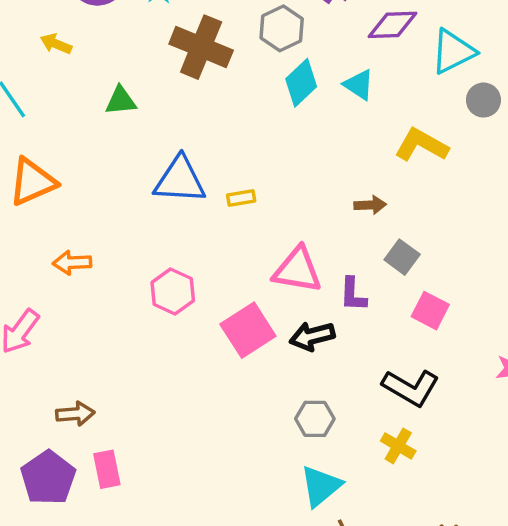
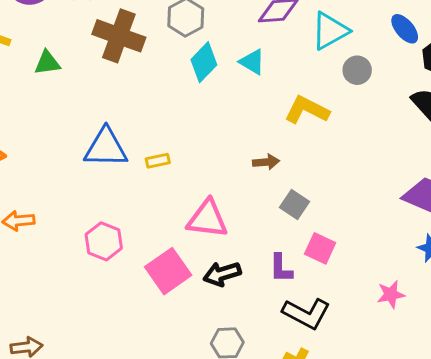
green triangle: (121, 101) -> (47, 63), moved
purple L-shape: (353, 294) -> (281, 268), moved

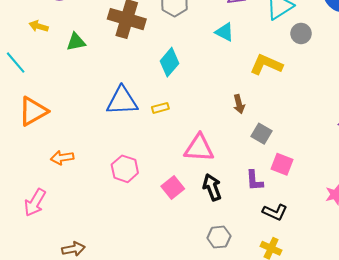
cyan diamond: (204, 62) -> (170, 62), moved
brown arrow: (266, 162) -> (239, 104), turned 84
pink square: (168, 271) -> (173, 188), size x0.7
black arrow: (222, 274) -> (212, 187), turned 90
black L-shape: (306, 313) -> (275, 212), size x0.7

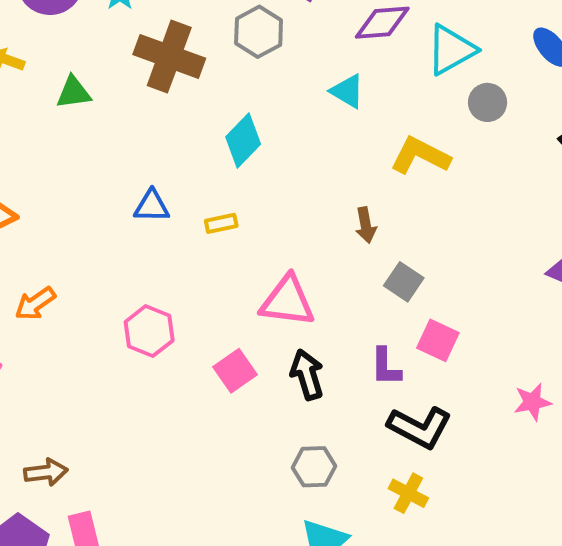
blue triangle: (122, 101) -> (152, 206), size x0.6
orange arrow: (62, 158) -> (35, 304), turned -30
black L-shape: (275, 212) -> (420, 427), size x1.4

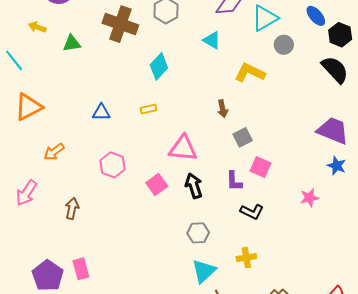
blue triangle: (152, 206) -> (101, 112), moved
gray square: (404, 282) -> (243, 137), turned 30
black L-shape: (420, 427) -> (252, 212), size x0.7
brown arrow: (46, 472) -> (72, 208), moved, turned -70
yellow cross: (408, 493) -> (246, 258), moved, turned -36

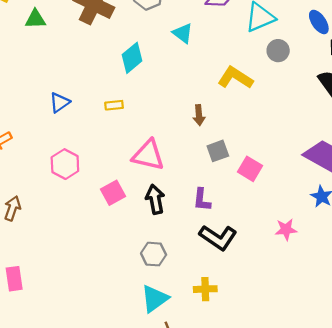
cyan triangle: (212, 40) -> (183, 33), moved
blue triangle: (101, 112) -> (60, 102), turned -42
pink square: (261, 167) -> (250, 169), moved
black L-shape: (252, 212) -> (218, 237), size x1.4

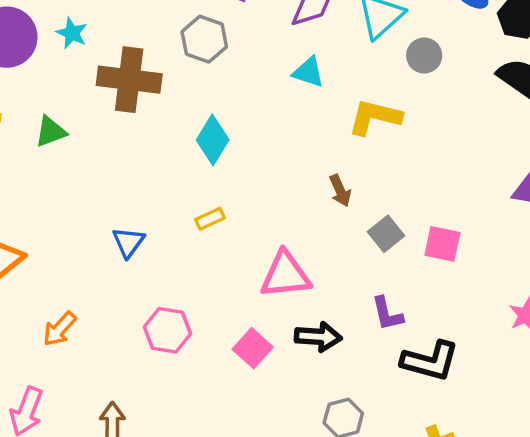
cyan triangle: (183, 33) -> (308, 72), moved
black arrow: (155, 199) -> (318, 337), turned 124

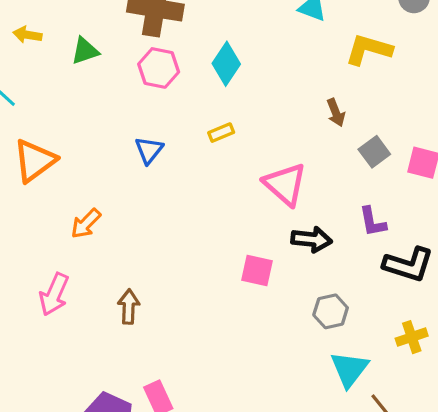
pink triangle: (286, 275) -> (285, 184), turned 45
pink hexagon: (167, 330) -> (159, 68), moved
pink square: (253, 348) -> (257, 270), moved, turned -32

